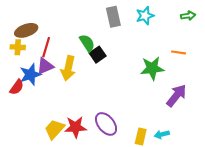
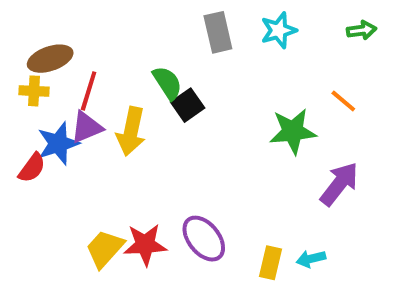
orange line: (179, 52) -> (343, 101), turned 32

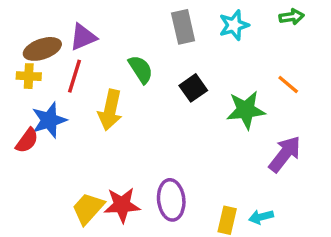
green arrow: (362, 30) -> (292, 17), moved
black square: (188, 105) -> (193, 88), moved
purple triangle: (87, 127) -> (83, 37), moved
purple ellipse: (204, 239) -> (171, 200), turned 33

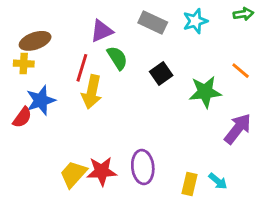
gray rectangle: (183, 27) -> (153, 22), turned -52
purple triangle: (83, 37) -> (102, 31), moved
red line: (75, 76) -> (82, 68), moved
cyan arrow: (261, 217) -> (218, 181), turned -126

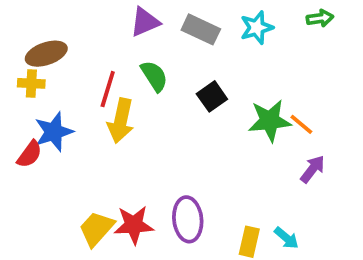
purple triangle: (102, 31) -> (145, 22), moved
orange line: (241, 71) -> (301, 124), moved
purple arrow: (238, 129) -> (313, 169), size x0.7

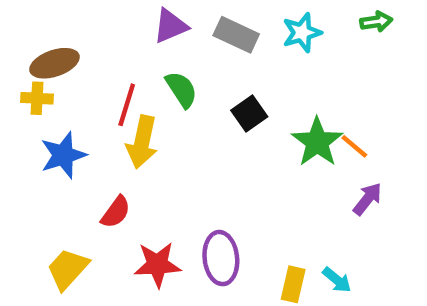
green star: (270, 121) -> (317, 142), turned -30
red semicircle: (29, 154) -> (116, 212), moved
yellow trapezoid: (97, 229) -> (68, 269), moved

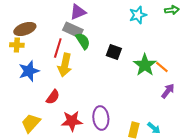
gray rectangle: (236, 35) -> (73, 30), moved
black square: (249, 114) -> (114, 52), turned -35

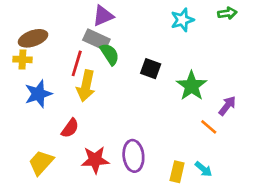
orange line: (162, 67) -> (209, 127), moved
purple arrow: (168, 91) -> (227, 106), moved

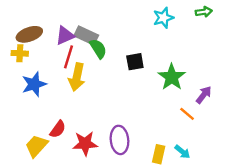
purple triangle: (103, 16) -> (65, 36), moved
black square: (151, 69) -> (135, 62), turned -30
red semicircle: (70, 128) -> (58, 129), moved

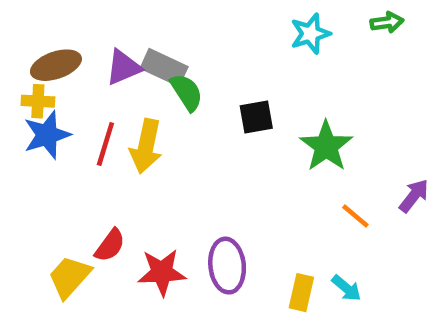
red line: (68, 57) -> (105, 144), moved
blue star: (34, 84) -> (47, 135), moved
purple arrow: (204, 95) -> (414, 196), moved

